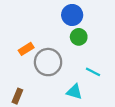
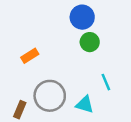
gray circle: (48, 62) -> (50, 96), moved
cyan line: (93, 72) -> (106, 82), turned 40

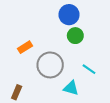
cyan line: (106, 82) -> (89, 69), turned -32
gray circle: (50, 96) -> (50, 65), moved

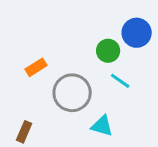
blue circle: (69, 15) -> (137, 33), moved
cyan line: (89, 69) -> (120, 81), moved

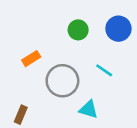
green circle: (108, 51) -> (78, 30), moved

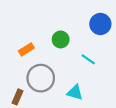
green circle: (78, 30) -> (61, 39), moved
gray circle: (62, 81) -> (41, 78), moved

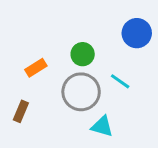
gray circle: (41, 78) -> (81, 92), moved
brown rectangle: (18, 97) -> (21, 111), moved

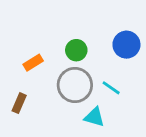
blue circle: (137, 33) -> (126, 45), moved
cyan line: (120, 81) -> (111, 88), moved

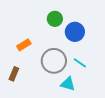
blue circle: (126, 45) -> (75, 32), moved
green circle: (76, 50) -> (55, 19), moved

